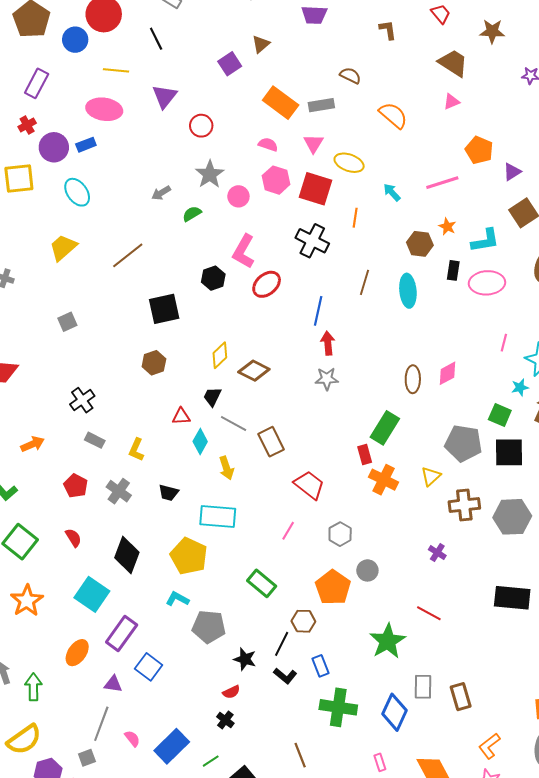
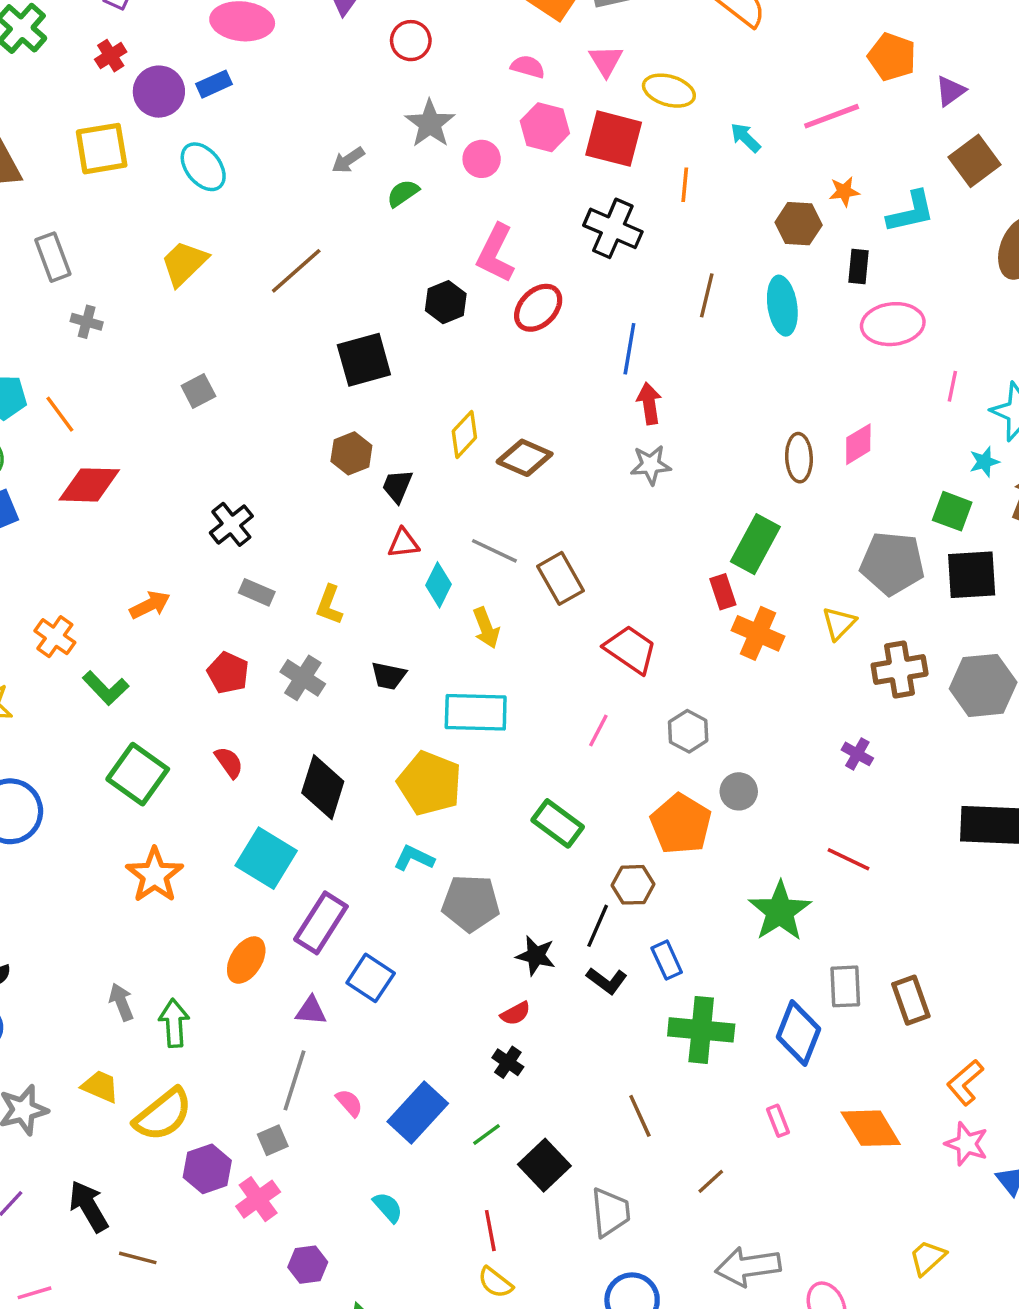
orange star: (447, 227) -> (844, 191), turned -30
pink ellipse: (487, 283) -> (893, 324), moved
black trapezoid: (212, 397) -> (397, 486), moved

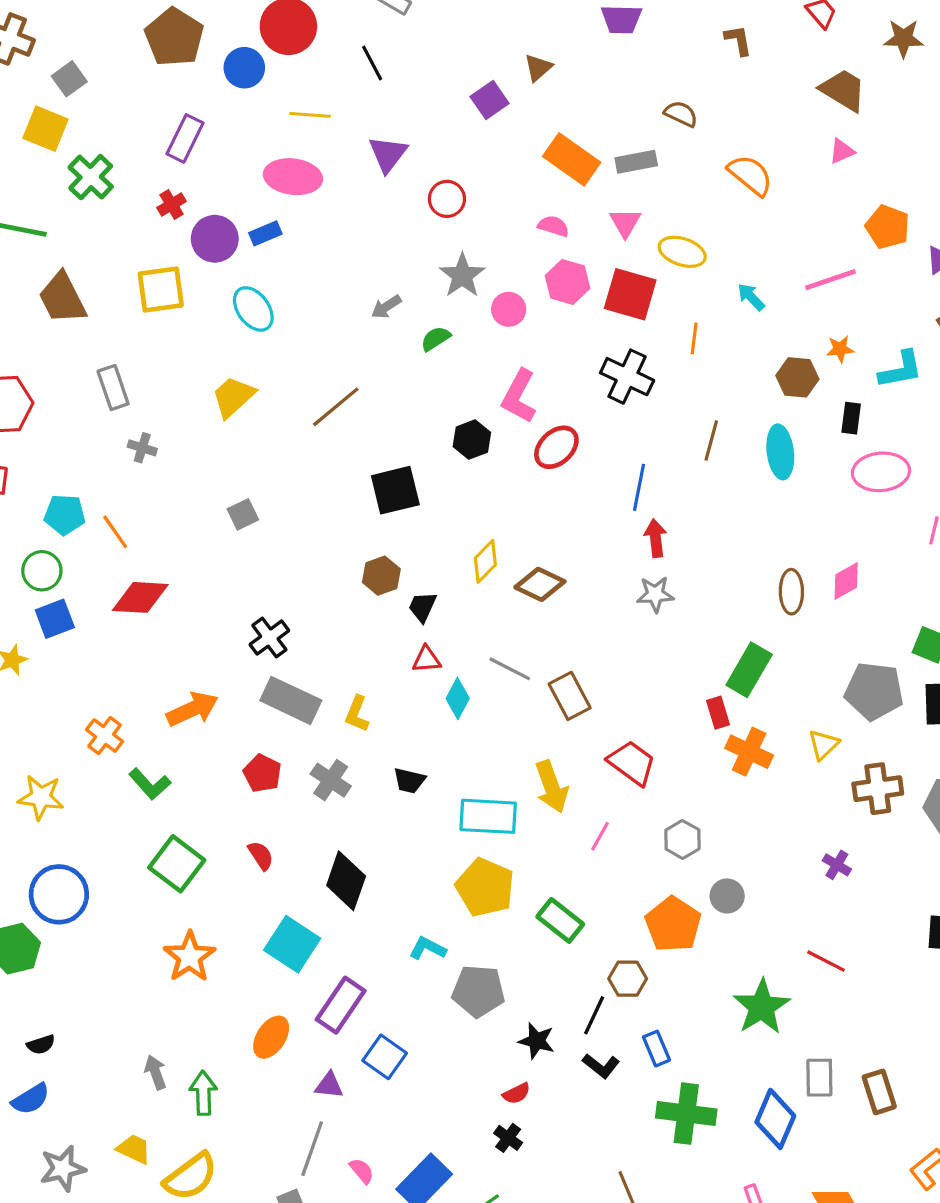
gray rectangle: (257, 592) -> (291, 700), size x1.8
orange arrow: (150, 605) -> (192, 709), size x1.4
yellow arrow: (486, 628) -> (552, 787), moved, size x1.4
yellow pentagon: (430, 783) -> (485, 887), moved

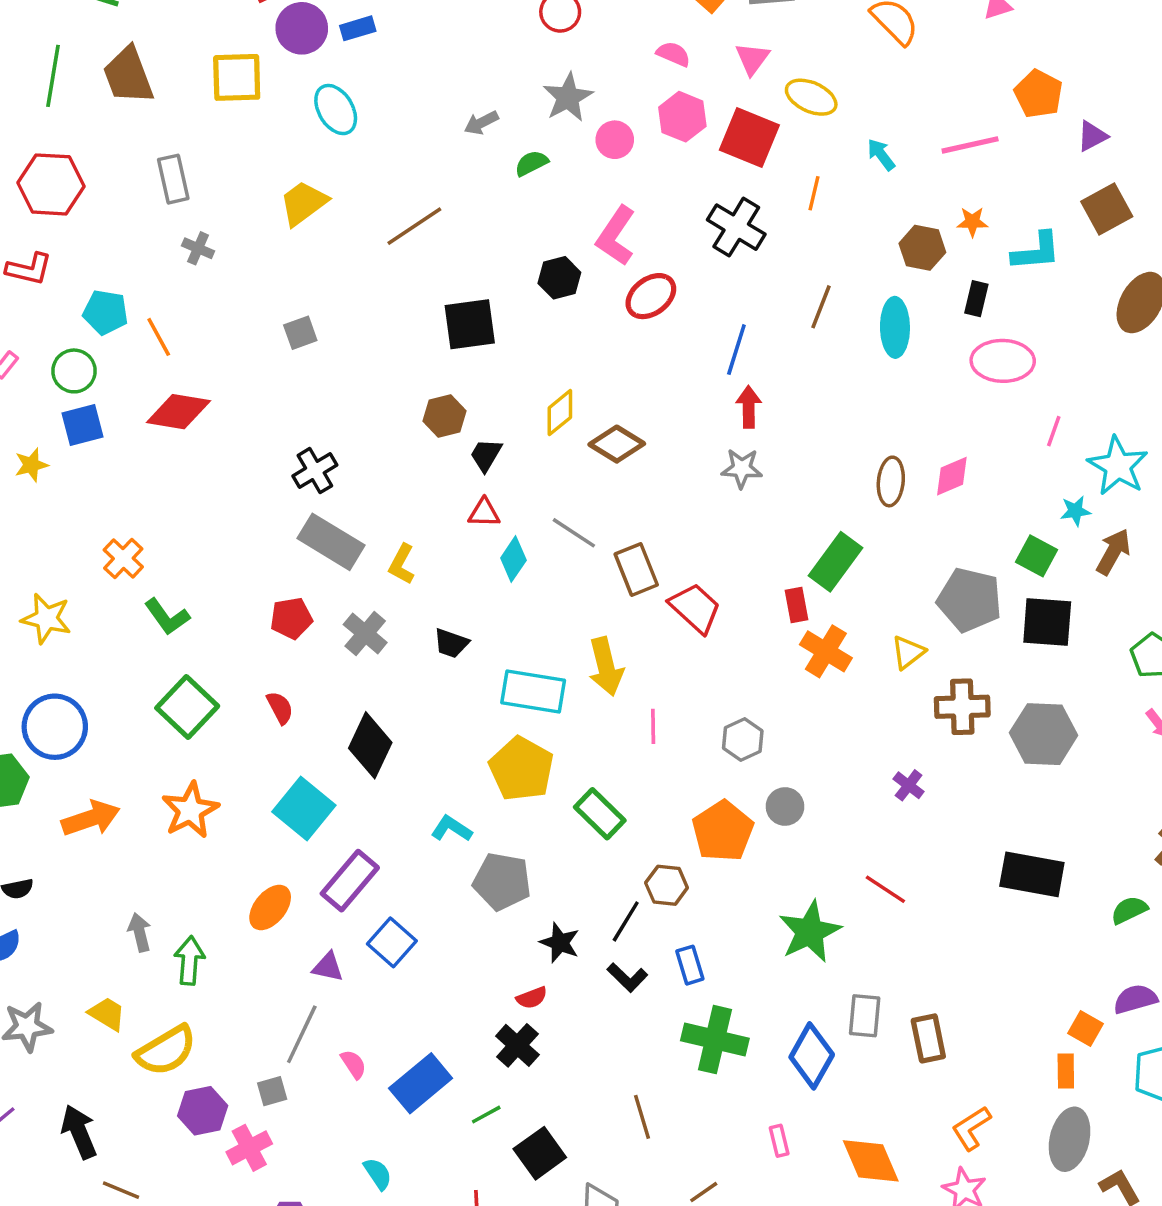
orange arrow: (192, 709) -> (91, 818), moved
red trapezoid: (632, 763) -> (695, 608), moved
red pentagon: (262, 773) -> (291, 618), turned 30
pink line: (600, 836) -> (653, 726), turned -36
black cross: (508, 1138) -> (517, 1045), size x1.4

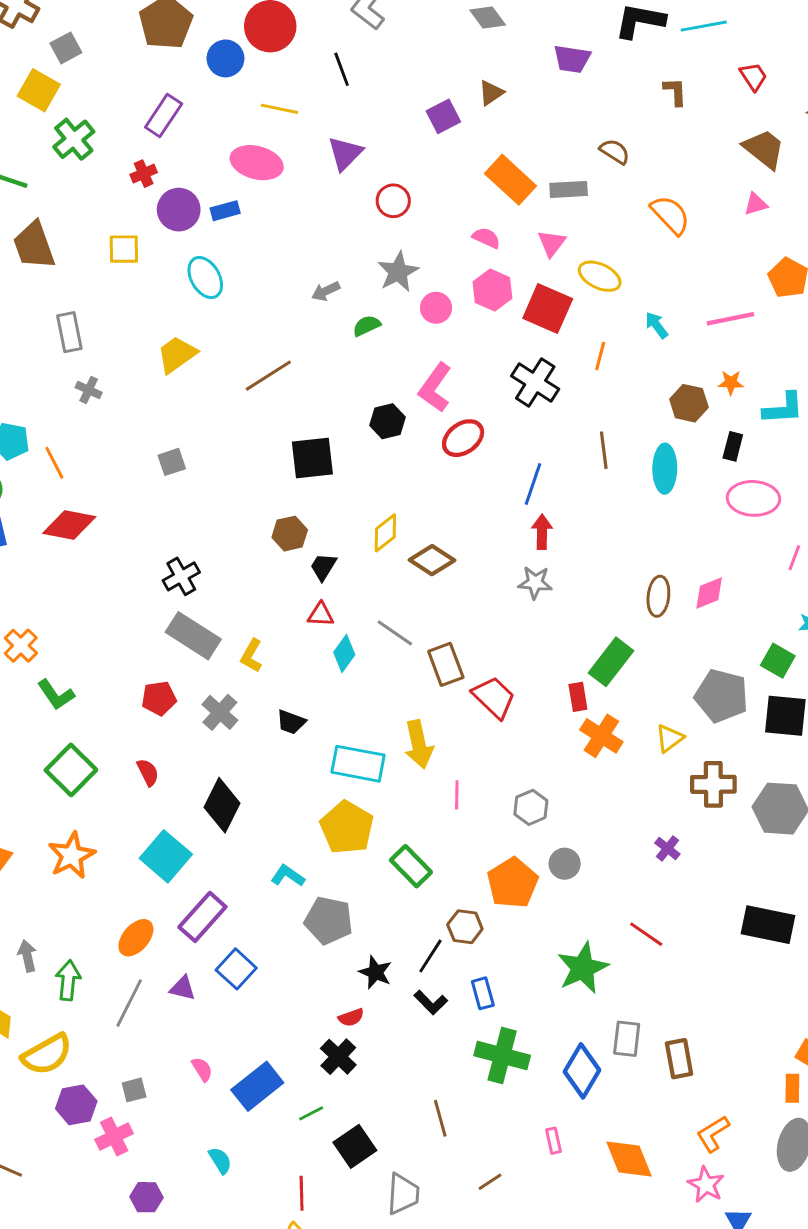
yellow square: (237, 77) -> (124, 249), size x0.7
brown line: (821, 307) -> (604, 450), turned -30
gray line: (302, 1034) -> (129, 1003), moved

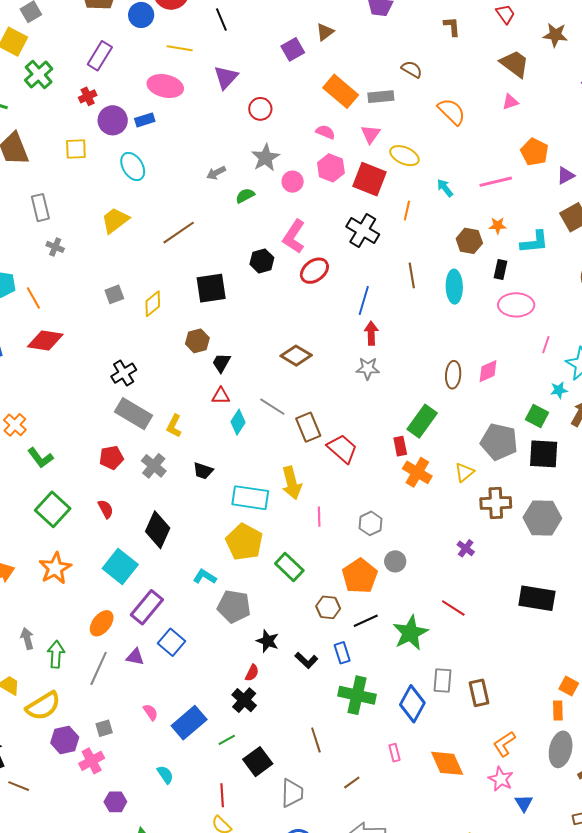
yellow diamond: (385, 533) -> (153, 304), moved
black line: (430, 956) -> (366, 621), moved, turned 35
red semicircle: (351, 1017) -> (252, 673), turned -42

